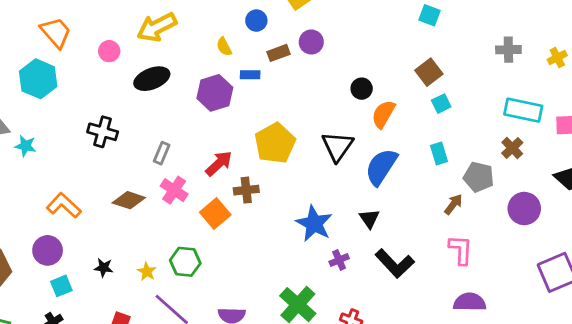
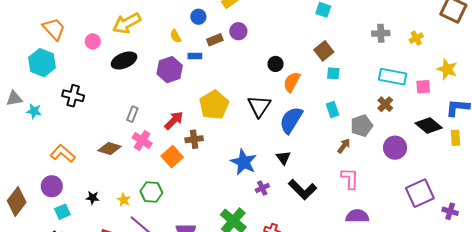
cyan square: (441, 104) -> (333, 73), turned 32
black cross: (103, 132) -> (73, 96), moved
gray pentagon: (479, 177) -> (362, 126), turned -30

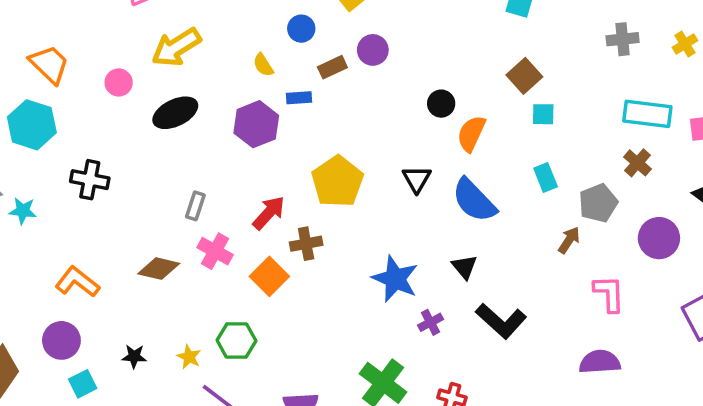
black triangle: (259, 106) -> (417, 179), size x0.7
blue semicircle: (291, 120) -> (474, 200), turned -72
pink L-shape: (350, 179) -> (609, 294), moved

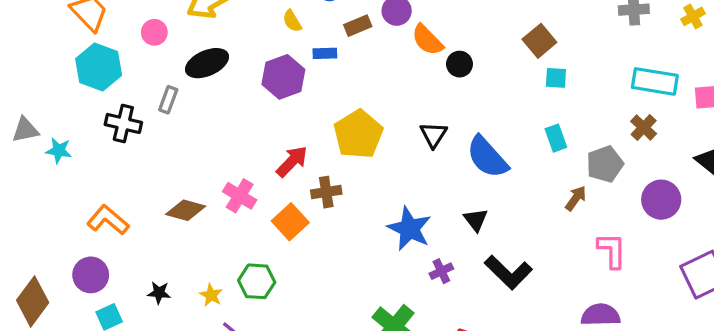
cyan hexagon: (32, 125) -> (99, 67), moved
orange semicircle: (471, 134) -> (427, 40), moved, turned -72
gray rectangle: (195, 206) -> (168, 100), moved

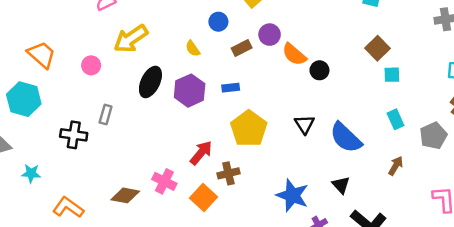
blue rectangle: (325, 53) -> (231, 88), moved
black ellipse: (207, 63) -> (150, 82), moved, turned -36
cyan hexagon: (99, 67) -> (24, 99), moved
cyan star: (59, 151) -> (31, 173), moved
brown arrow: (576, 198) -> (396, 166), moved

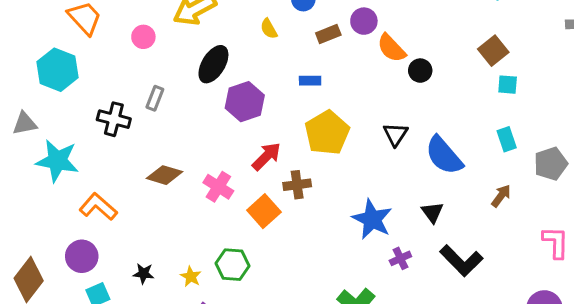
purple hexagon: (190, 91) -> (245, 102), moved
cyan star: (31, 173) -> (57, 161), size x1.8
brown diamond: (125, 195) -> (164, 175), moved

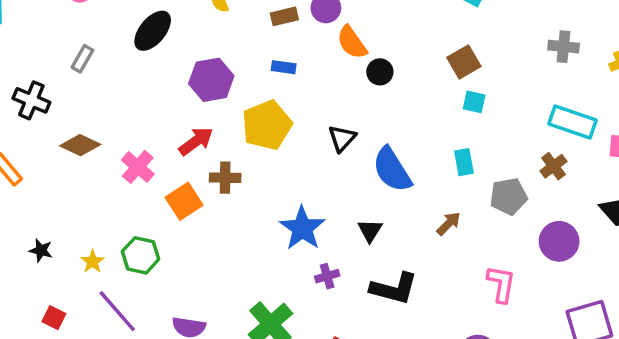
blue rectangle: (310, 81) -> (284, 67), moved
purple hexagon: (245, 102) -> (211, 80), moved
black cross: (114, 119) -> (31, 100), moved
black L-shape: (461, 261) -> (394, 289), turned -39

